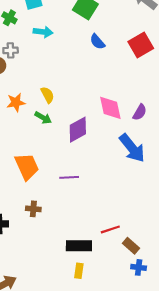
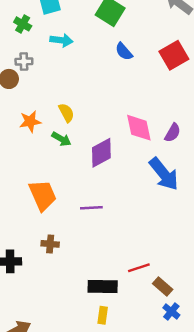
blue cross: (139, 267) -> (171, 311), turned 32

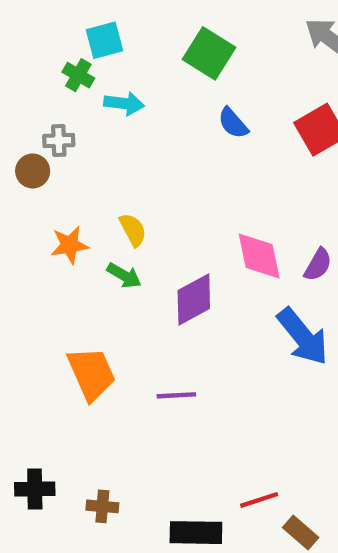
green cross: (23, 24) -> (78, 75), moved
brown cross: (50, 244) -> (102, 506), moved

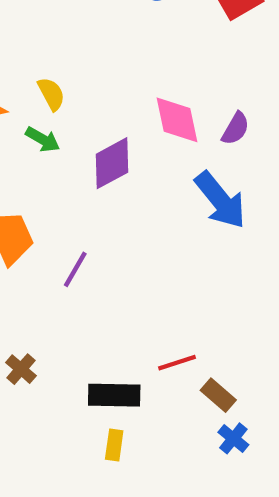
purple line: (176, 395) -> (75, 269), moved, turned -57
brown cross: (102, 506) -> (21, 369), turned 36

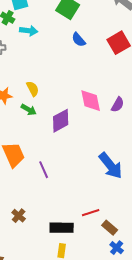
blue arrow: (220, 200) -> (111, 166), moved
purple line: (75, 269) -> (44, 170), turned -54

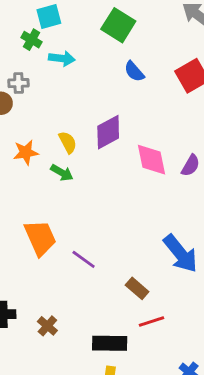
purple diamond: (61, 121) -> (108, 132), moved
purple line: (44, 170) -> (84, 259), turned -30
brown rectangle: (110, 228) -> (137, 288), moved

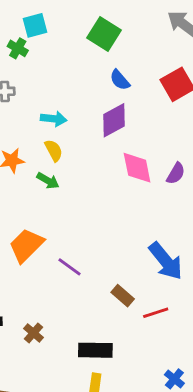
cyan arrow: (62, 58) -> (54, 119), moved
purple diamond: (108, 132) -> (114, 120), moved
orange trapezoid: (40, 238) -> (26, 245), turned -111
red line: (152, 322) -> (156, 313), moved

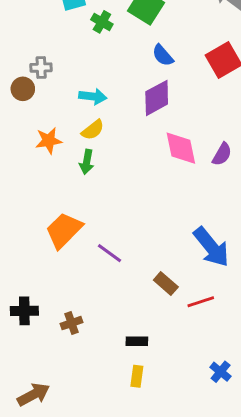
green cross: (18, 48) -> (102, 22), moved
yellow semicircle: (54, 150) -> (93, 130), turned 80
green arrow: (48, 181) -> (87, 162), turned 70
brown cross: (34, 333) -> (71, 323), turned 30
black rectangle: (95, 350) -> (137, 341), size x0.6

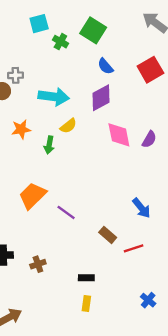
cyan arrow: (93, 96) -> (54, 97), size x1.5
yellow semicircle: (93, 130) -> (68, 126), moved
blue arrow: (211, 247) -> (141, 208), size x0.7

